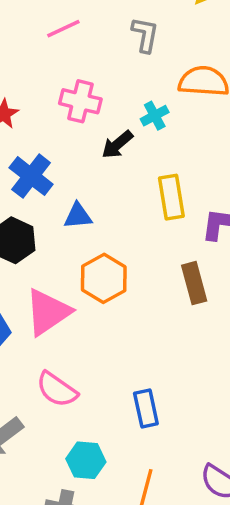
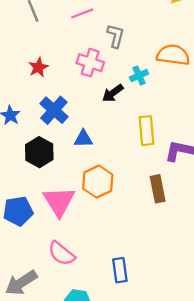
gray L-shape: (145, 35) -> (116, 36), moved
pink triangle: (48, 312) -> (59, 201), turned -32

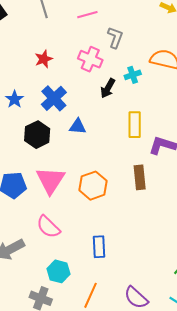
black arrow: (113, 93) -> (108, 88), turned -30
orange hexagon: (98, 182) -> (93, 186), moved

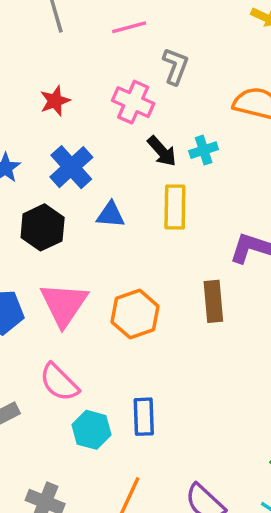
cyan cross: (133, 75) -> (204, 150), moved
black arrow: (108, 88) -> (162, 151), turned -72
yellow rectangle: (135, 125) -> (175, 207), moved
cyan hexagon: (58, 271) -> (91, 430), moved

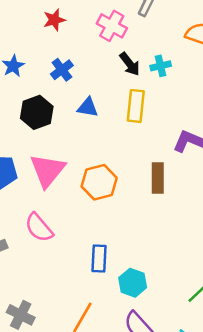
blue cross: (71, 167) -> (62, 70), size x0.7
cyan hexagon: (91, 430) -> (133, 283), moved

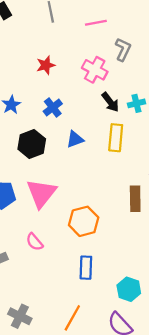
blue triangle: (88, 107) -> (75, 139), turned -30
orange hexagon: (99, 182) -> (84, 221), moved
pink semicircle: (39, 228) -> (35, 242), size x0.7
cyan hexagon: (133, 283) -> (129, 289), moved

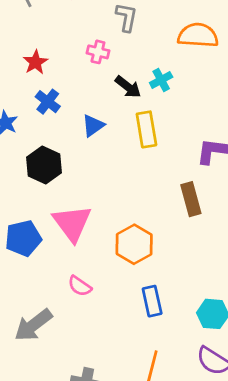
pink cross: (95, 70) -> (98, 52), size x0.7
blue cross: (53, 108) -> (48, 102), moved
blue triangle: (75, 139) -> (93, 125), moved

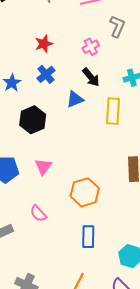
pink cross: (98, 52) -> (91, 47), turned 35
black arrow: (128, 87) -> (91, 77), moved
pink triangle: (72, 223) -> (43, 167), size x0.6

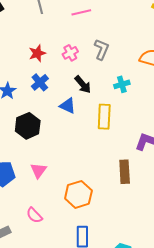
gray L-shape: (117, 26) -> (101, 49), moved
pink cross: (91, 47) -> (70, 53), moved
blue triangle: (75, 99) -> (68, 106), turned 48

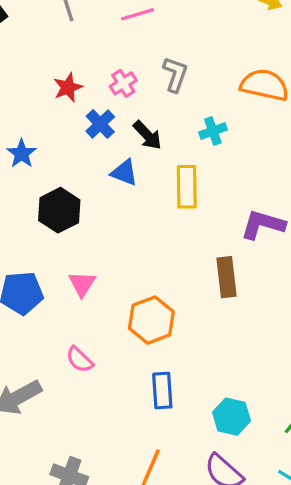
blue cross: (40, 82) -> (100, 124), moved

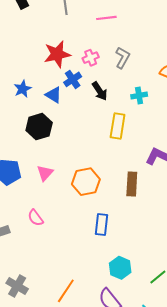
red star: (68, 87) -> (57, 54), size x1.5
blue triangle: (124, 172) -> (54, 95), moved
orange hexagon: (151, 320) -> (86, 182), moved
blue rectangle: (162, 391) -> (101, 224), moved

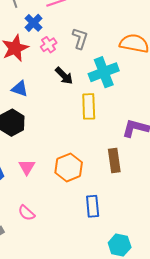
blue cross: (73, 79) -> (33, 23), moved
cyan cross: (139, 96) -> (104, 72), size x1.8

